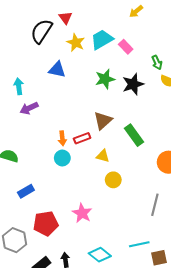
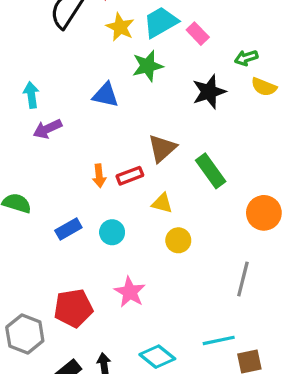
green arrow: (157, 62) -> (246, 58), turned 96
blue triangle: (57, 70) -> (106, 95), moved
green star: (105, 79) -> (148, 66), moved
cyan circle: (62, 158) -> (112, 232), moved
blue rectangle: (26, 191) -> (68, 229), moved

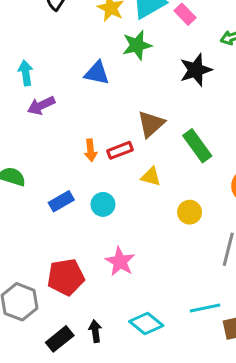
yellow circle: (178, 240) -> (190, 212), moved

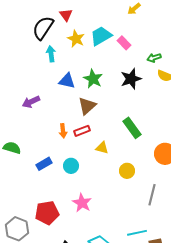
green star: (137, 45) -> (93, 79), moved, turned -30
cyan arrow: (26, 73) -> (51, 54), moved
brown triangle: (151, 124) -> (87, 106), moved

